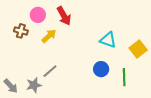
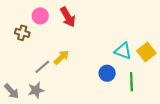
yellow arrow: (49, 36) -> (61, 57), moved
cyan triangle: (108, 40) -> (123, 51), moved
gray line: (50, 71) -> (42, 67), moved

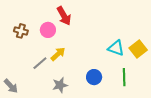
pink circle: (40, 16) -> (48, 30), moved
blue circle: (107, 73) -> (94, 77), moved
gray star: (36, 90) -> (60, 85), moved

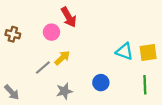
brown cross: (21, 31) -> (13, 34), moved
yellow square: (138, 49) -> (148, 52), turned 30
green line: (124, 77) -> (145, 85), moved

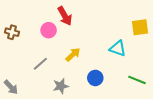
yellow square: (148, 52) -> (140, 27), moved
yellow arrow: (62, 58) -> (73, 55), moved
green line: (145, 85) -> (137, 80), turned -66

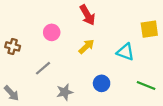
red arrow: (65, 16) -> (87, 15), moved
brown cross: (12, 32) -> (13, 46), moved
yellow arrow: (73, 55) -> (86, 46), moved

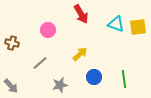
yellow arrow: (86, 46) -> (80, 54), moved
cyan triangle: (125, 52) -> (116, 24), moved
green line: (146, 86) -> (124, 79), moved, turned 60

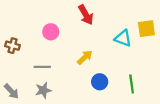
cyan triangle: (116, 24) -> (123, 38), moved
gray line: (40, 63) -> (42, 67), turned 42
gray star: (60, 85) -> (43, 90), moved

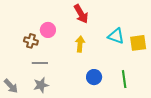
yellow square: (146, 29) -> (138, 43), moved
brown cross: (12, 46) -> (31, 41), moved
yellow arrow: (85, 57) -> (80, 44), moved, turned -42

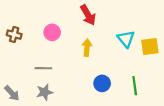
cyan triangle: (116, 36) -> (126, 39), turned 30
brown cross: (31, 41) -> (14, 35), moved

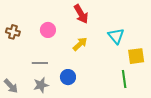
yellow square: (150, 46) -> (136, 56), moved
yellow arrow: (87, 48) -> (80, 44), turned 42
blue circle: (102, 83) -> (68, 77), moved

